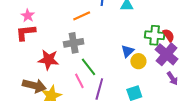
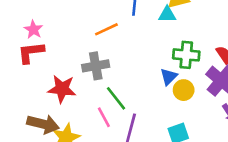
green cross: (155, 35) -> (186, 55), moved

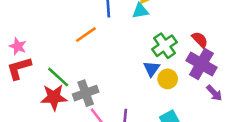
green cross: (186, 55) -> (165, 46), turned -30
gray cross: (96, 66) -> (86, 93), moved
green line: (116, 98) -> (58, 77), moved

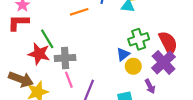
red semicircle: (200, 40) -> (168, 43), size x1.6
purple arrow: (214, 93) -> (150, 86), moved

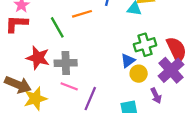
green line: (47, 39) -> (57, 27), moved
pink line: (69, 80) -> (69, 86), turned -49

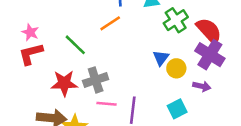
orange line: (82, 14) -> (110, 23), moved
green cross: (145, 45) -> (176, 20), moved
purple arrow: (156, 96) -> (202, 86), turned -35

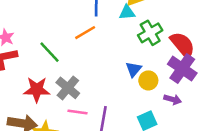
gray cross: (96, 80) -> (68, 88), turned -35

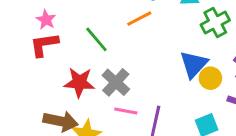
blue triangle: (134, 69) -> (194, 64), size x1.5

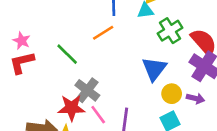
yellow circle: (210, 78) -> (172, 94), moved
red star: (79, 82) -> (71, 108), moved
pink line: (126, 111) -> (98, 115), turned 48

